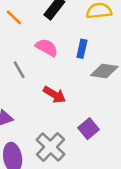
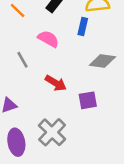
blue rectangle: (82, 49) -> (83, 27), moved
purple square: (89, 129) -> (88, 100), moved, turned 30

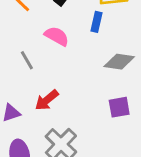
red arrow: (56, 83) -> (47, 100), moved, turned 110
purple square: (88, 100) -> (119, 107), moved

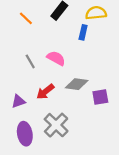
pink semicircle: (57, 36) -> (56, 58), moved
gray diamond: (119, 62) -> (77, 84), moved

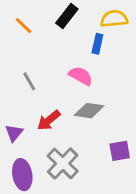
pink semicircle: (56, 58) -> (81, 76), moved
purple square: (100, 97) -> (120, 151), moved
purple triangle: (18, 101) -> (14, 133), turned -32

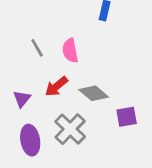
pink semicircle: (81, 76) -> (70, 51), moved, turned -130
gray diamond: (89, 111) -> (94, 93), moved, turned 32

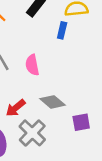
red arrow: (56, 86) -> (16, 108), moved

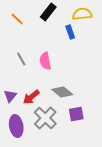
blue rectangle: (62, 30) -> (70, 32), turned -32
purple square: (81, 122) -> (76, 114), moved

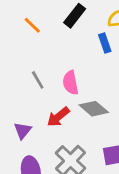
gray diamond: (62, 92) -> (94, 109), moved
red arrow: (31, 97) -> (58, 117), moved

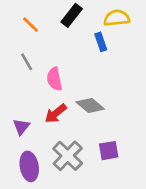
gray line: (38, 80) -> (27, 62), moved
pink semicircle: (71, 83) -> (54, 79), moved

